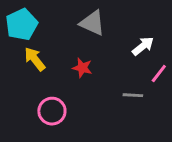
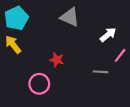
yellow arrow: (35, 59) -> (13, 45), moved
red star: (82, 68) -> (57, 60), moved

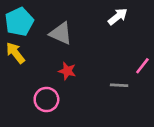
gray triangle: (70, 17) -> (61, 33), moved
white arrow: (108, 35) -> (118, 17), moved

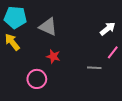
white arrow: (118, 17) -> (108, 29), moved
cyan pentagon: (19, 22) -> (15, 17), turned 30

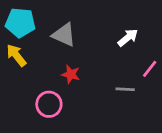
white arrow: (108, 29) -> (128, 38), moved

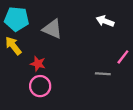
white arrow: (128, 38) -> (105, 21), moved, turned -120
red star: (71, 74) -> (38, 64), moved

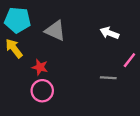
white arrow: (105, 21) -> (109, 33), moved

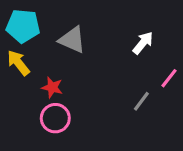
white arrow: (109, 33) -> (143, 43), turned 108
gray line: (108, 78) -> (141, 101), turned -56

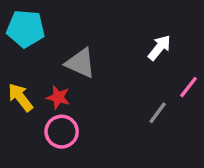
gray triangle: (72, 40) -> (80, 63), moved
yellow arrow: (18, 63) -> (20, 97), moved

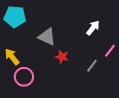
red star: (58, 97) -> (62, 57), moved
pink circle: (62, 132) -> (24, 77), moved

